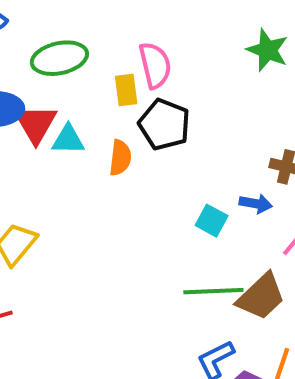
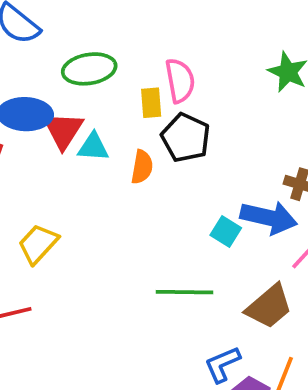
blue arrow: (256, 204) -> (269, 218), size x1.8
green line: (213, 291) -> (184, 292), moved

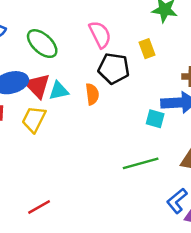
green ellipse: (89, 69) -> (42, 44), turned 68
yellow rectangle: (151, 103) -> (147, 49), moved
yellow trapezoid: (38, 244) -> (34, 119), moved

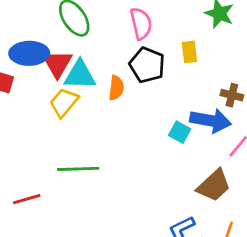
cyan triangle: (59, 91) -> (80, 75), size x1.4
yellow trapezoid: (34, 119) -> (64, 103), moved
green line: (141, 163) -> (78, 169), moved

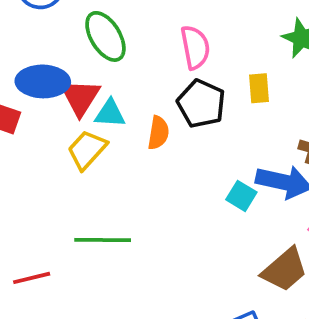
cyan triangle: (80, 75) -> (110, 113), size x0.7

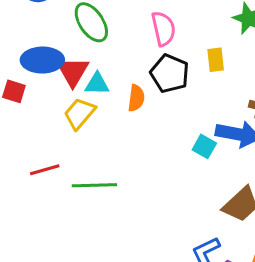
red line: (32, 278) -> (45, 170), moved

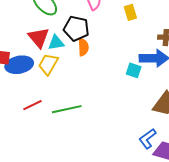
blue ellipse: (42, 60) -> (19, 65), moved
black pentagon: (170, 74) -> (76, 28), moved

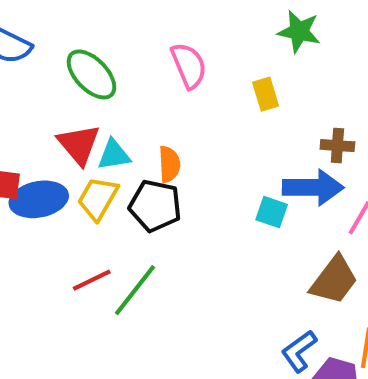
black pentagon: (76, 28) -> (155, 206), moved
red line: (32, 105) -> (92, 280), moved
green line: (67, 109) -> (135, 290), turned -40

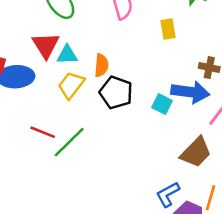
yellow trapezoid: (98, 198) -> (71, 85), moved
black pentagon: (155, 206) -> (116, 93), moved
red line: (92, 280) -> (43, 132), turned 40

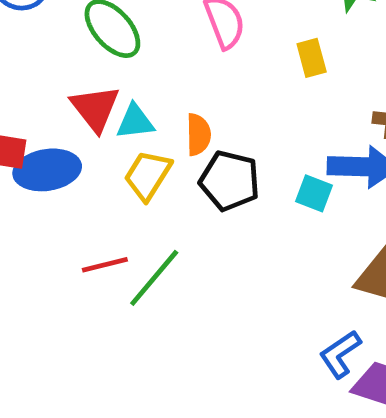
red line: (43, 132) -> (105, 265), turned -30

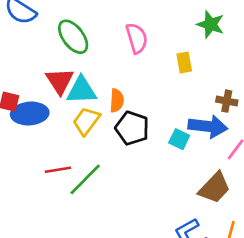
cyan triangle: (135, 122) -> (82, 90), size x1.4

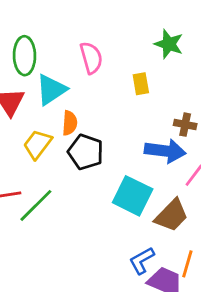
green ellipse: (73, 37) -> (25, 56), turned 36
cyan triangle: (82, 90) -> (51, 90), moved, turned -32
cyan square: (179, 139) -> (133, 196), moved, size x1.8

